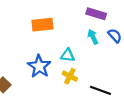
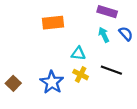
blue star: (39, 66) -> (52, 82), moved
black line: (101, 90) -> (111, 70), moved

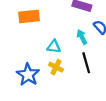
cyan arrow: (104, 35) -> (82, 37), moved
black line: (111, 70) -> (86, 63), turned 54

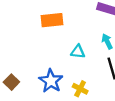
yellow cross: (56, 67) -> (80, 89), moved

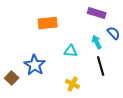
blue star: (51, 81) -> (35, 65), moved

